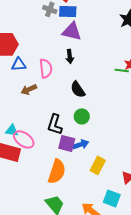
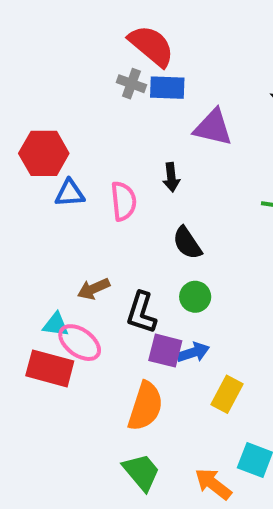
purple triangle: (72, 31) -> (213, 127), moved
brown arrow: (29, 89) -> (94, 289), moved

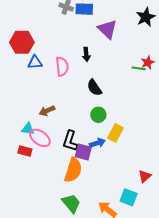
purple triangle: (213, 127) -> (107, 29), turned 30
black L-shape: (141, 313) -> (70, 141), moved
purple square: (165, 351) -> (83, 152), moved
red rectangle: (50, 368) -> (25, 151), size x0.6
yellow rectangle: (227, 394) -> (115, 133), moved

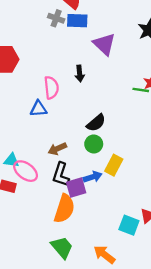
blue triangle: (35, 62) -> (38, 109), moved
black semicircle: (94, 88) -> (96, 123), moved, turned -96
brown arrow: (47, 111) -> (57, 149), moved
purple square: (83, 152) -> (76, 187), turned -30
cyan square: (129, 197) -> (129, 225), moved

